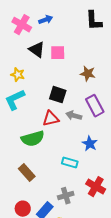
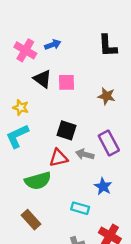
brown star: (88, 74) -> (106, 96), moved

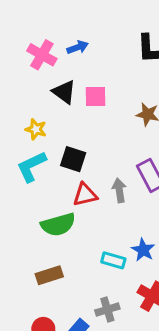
black square: (66, 130) -> (73, 159), moved
gray arrow: (85, 154) -> (119, 190), turned 66
blue star: (103, 186) -> (143, 250), moved
brown rectangle: (31, 220) -> (49, 275), turned -66

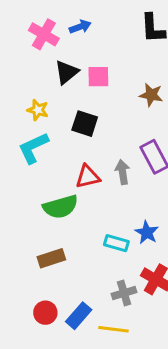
black triangle: (64, 92) -> (67, 72), turned 45
black square: (73, 159) -> (85, 124), moved
gray cross: (107, 310) -> (124, 293), moved

